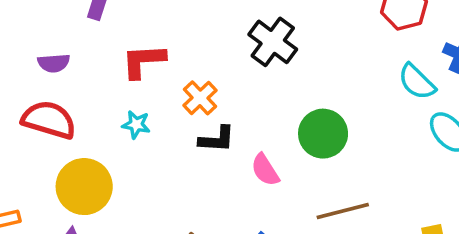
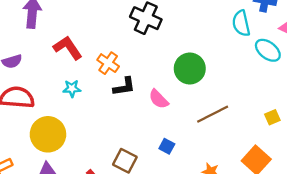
red L-shape: (143, 61) -> (68, 48), turned 72
cyan semicircle: (417, 82) -> (241, 23), turned 45

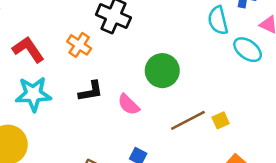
orange cross: (108, 63) -> (79, 45), moved
cyan star: (72, 88) -> (33, 94), size x1.8
yellow square: (272, 117) -> (221, 120), moved

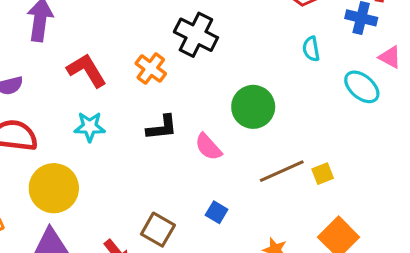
cyan semicircle: (218, 20) -> (311, 49), moved, size x0.7
cyan star: (33, 94) -> (90, 127), size x0.7

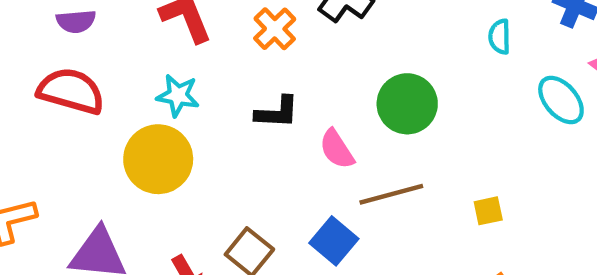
brown line: (282, 171) -> (391, 194), moved
yellow circle: (54, 188) -> (158, 159), moved
blue square: (217, 212) -> (334, 241), size x1.5

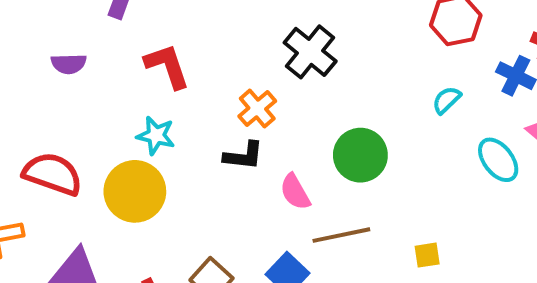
orange cross: (275, 29) -> (257, 109), moved
cyan semicircle: (500, 37) -> (447, 100), turned 44
red semicircle: (71, 91) -> (53, 174), moved

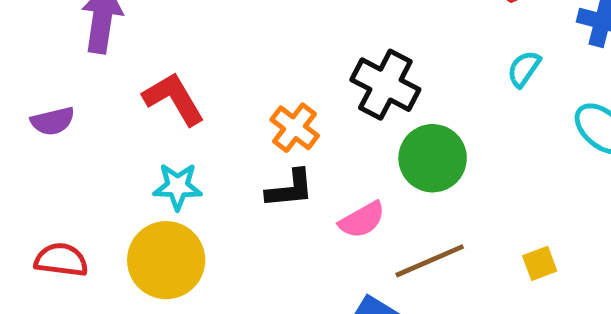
black cross: (310, 52) -> (385, 85), moved
red semicircle: (53, 174) -> (61, 260), size x0.7
pink semicircle: (295, 192) -> (362, 220), turned -78

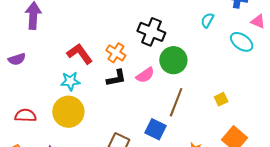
red L-shape: (174, 99) -> (80, 54), moved
pink semicircle: (362, 220) -> (145, 75), moved
brown line: (430, 261) -> (176, 102), turned -40

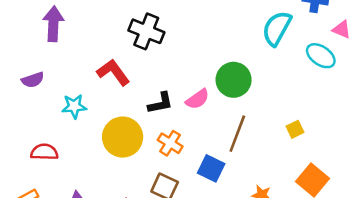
cyan semicircle: (207, 20) -> (277, 28), size x1.8
black cross: (151, 32) -> (146, 31), moved
orange cross: (116, 53) -> (170, 143), moved
cyan star: (70, 81) -> (74, 106), moved
yellow circle: (68, 112) -> (123, 137), moved

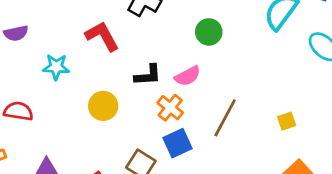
green circle: (234, 80) -> (209, 32), moved, size x0.7
yellow circle: (123, 137) -> (103, 106), size x0.7
orange cross: (170, 143) -> (170, 108), moved
blue square: (211, 168) -> (178, 143), moved, turned 32

